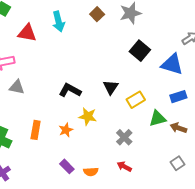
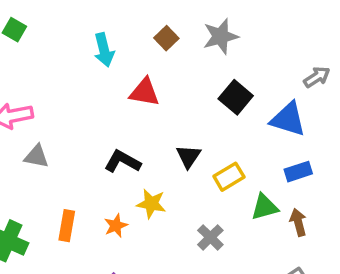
red triangle: (27, 33) -> (145, 92), moved
brown arrow: (178, 128) -> (298, 222), turned 56

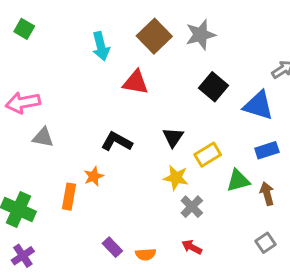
brown square: (166, 38) -> (154, 36), size x1.6
yellow star: (151, 204) -> (176, 178), moved
orange star: (116, 226) -> (94, 176), moved

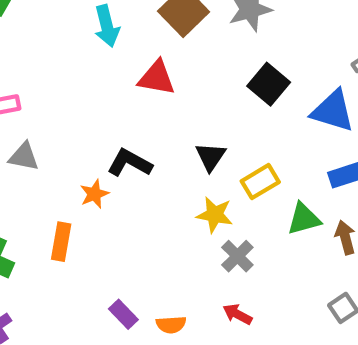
orange star: (94, 176) -> (94, 194), moved

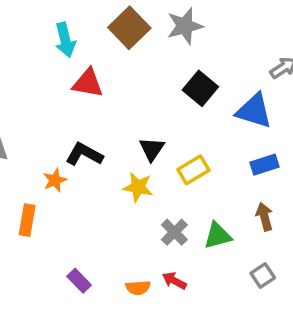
red triangle: (157, 78) -> (88, 83), moved
yellow star: (215, 215) -> (138, 187), moved
green triangle: (304, 219) -> (218, 236), moved
orange semicircle: (171, 325) -> (138, 288), moved

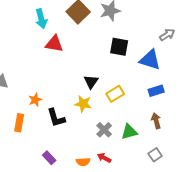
black square: (200, 88) -> (119, 47), turned -30
black L-shape: (84, 154) -> (56, 118), moved, turned -135

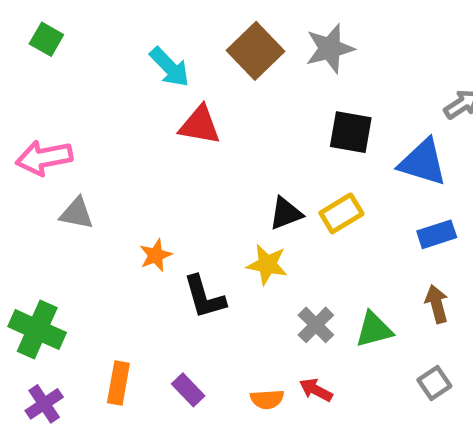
cyan arrow: (41, 19) -> (170, 67), turned -30
black triangle: (91, 82) -> (286, 213), turned 35
yellow rectangle: (115, 94) -> (341, 213), moved
orange rectangle: (19, 123) -> (118, 383), moved

